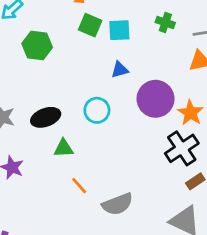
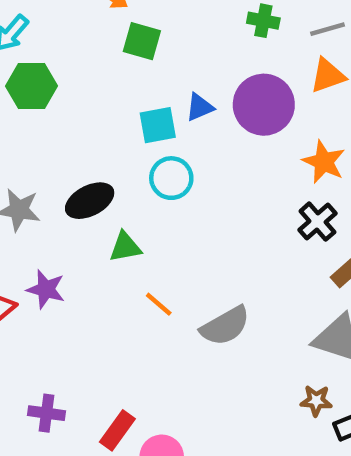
cyan square: (119, 30) -> (158, 125), moved
green hexagon: (37, 46) -> (32, 86), moved
purple circle: (156, 99) -> (264, 105), moved
black cross: (182, 148) -> (317, 222), size x0.7

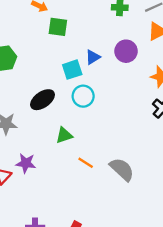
purple circle: (264, 105) -> (126, 51), size x0.7
black ellipse: (90, 201) -> (42, 100), moved
gray semicircle: (225, 326) -> (122, 169), turned -100

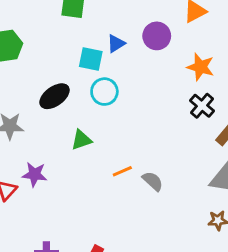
cyan square: (72, 70) -> (91, 59), turned 30
orange line: (86, 163) -> (122, 171), moved, turned -56
gray semicircle: (122, 169) -> (153, 181), size x0.7

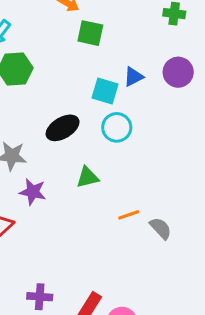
purple star: (35, 174) -> (33, 192), moved

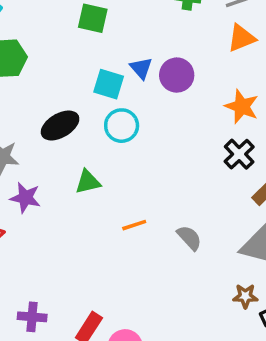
purple circle: (178, 72) -> (177, 75), moved
blue triangle: (134, 77) -> (141, 68), turned -45
gray semicircle: (161, 228) -> (189, 238), moved

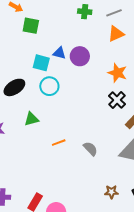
blue triangle: (141, 68) -> (59, 53), turned -32
brown star: (245, 296) -> (111, 192), moved

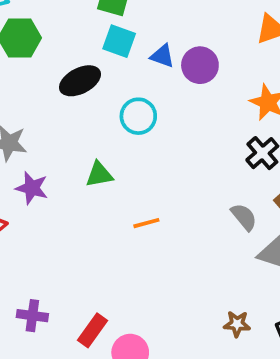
cyan square: (41, 63) -> (119, 41), moved
black ellipse: (14, 87) -> (80, 81), moved
gray semicircle: (90, 149) -> (244, 217), moved

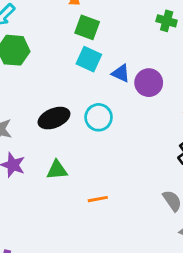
black ellipse: (80, 81) -> (54, 118), moved
green triangle: (99, 175) -> (57, 170), moved

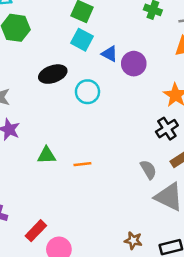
black ellipse: (54, 118) -> (53, 74), moved
green triangle: (57, 170) -> (46, 155), moved

